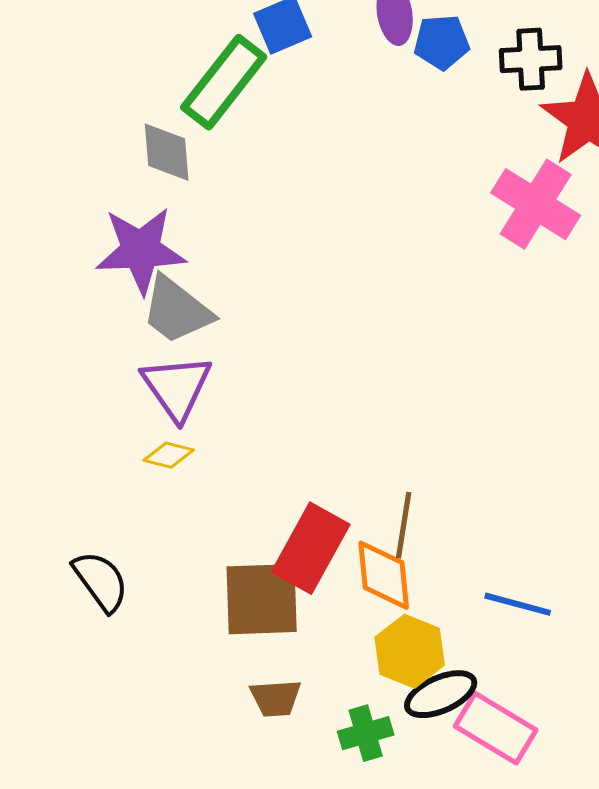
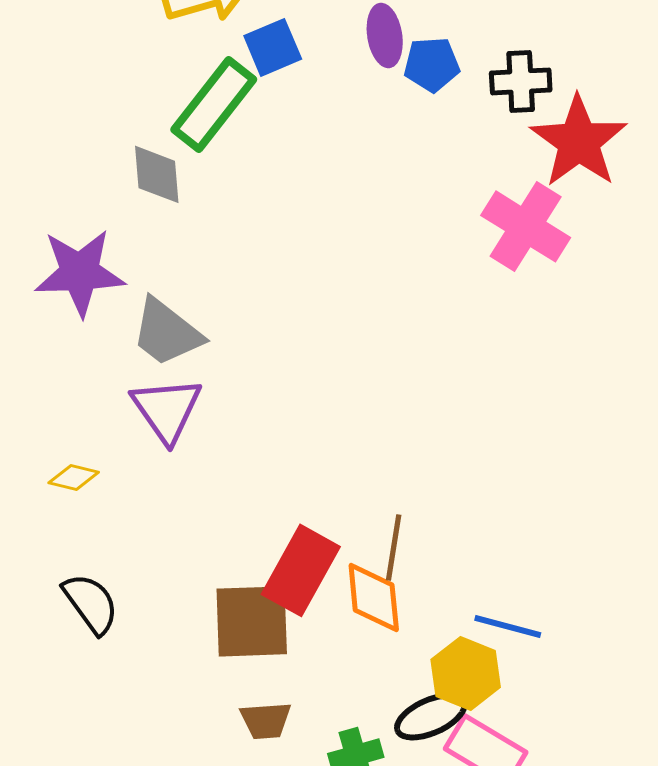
purple star: (141, 250) -> (80, 272), moved
yellow diamond: (169, 455) -> (74, 477), moved
yellow hexagon: (410, 651) -> (466, 673), moved

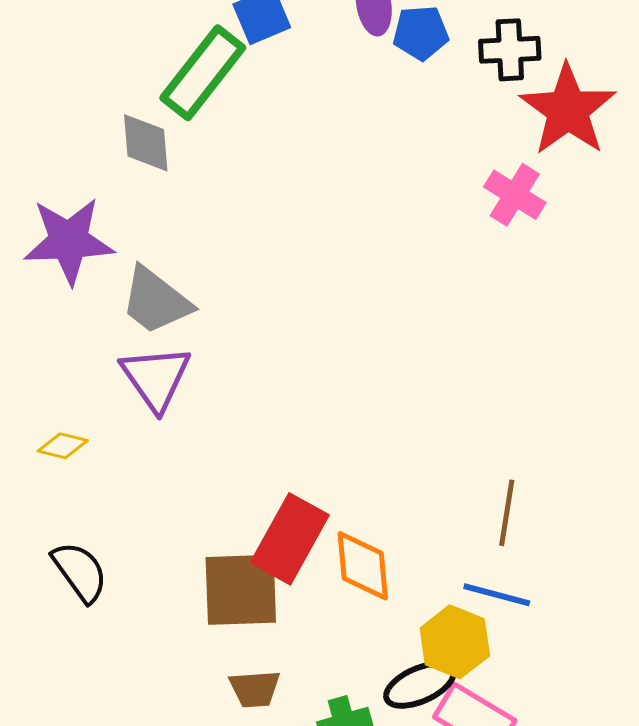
pink cross: (526, 226) -> (515, 195), size x0.7
brown line: (394, 547) -> (507, 513), moved

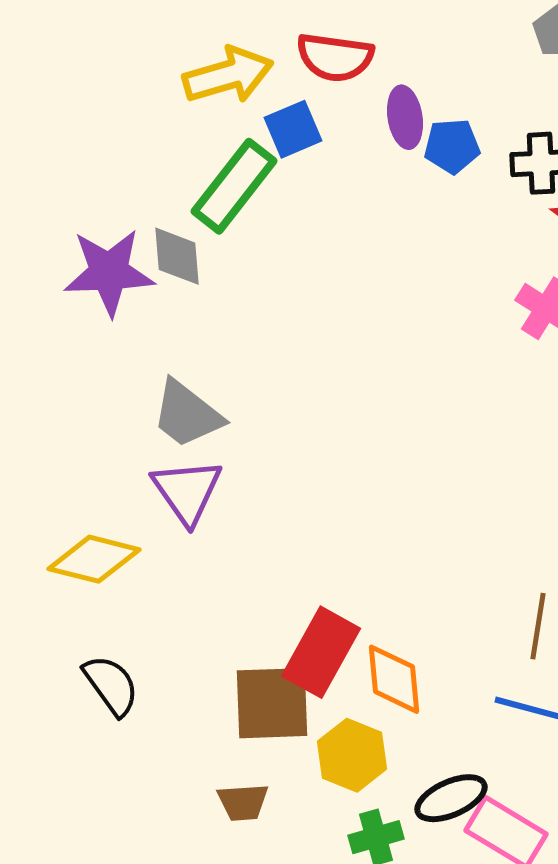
purple star: (69, 241) -> (109, 272), moved
yellow diamond: (63, 446) -> (94, 559), size x1.8
yellow hexagon: (455, 642) -> (352, 755), moved
brown trapezoid: (255, 689) -> (243, 802), moved

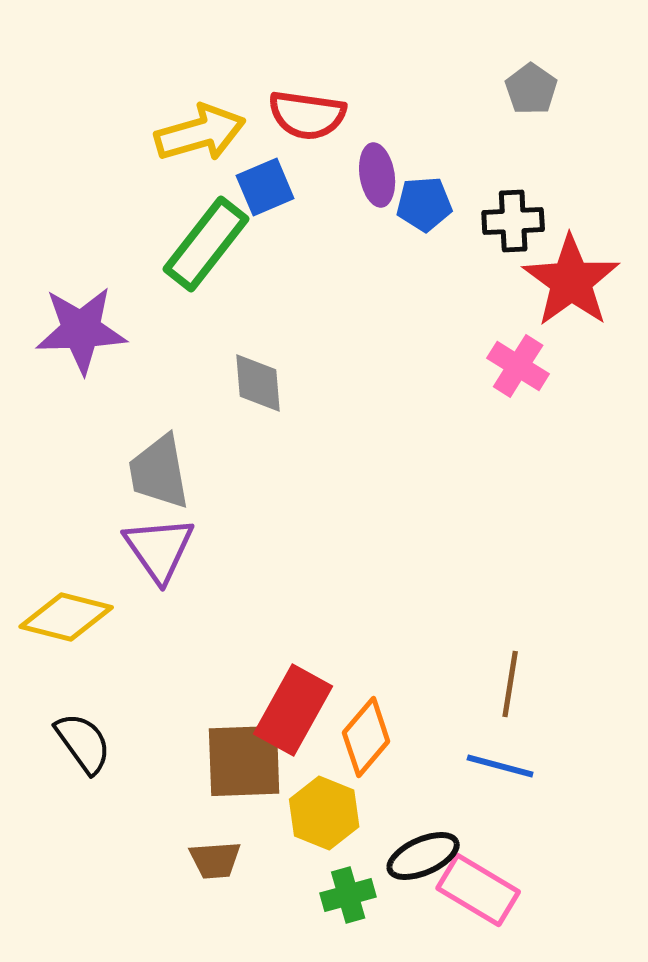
gray diamond: (177, 256) -> (258, 383), moved
gray trapezoid: (187, 414) -> (159, 472), turned 42
orange diamond: (394, 679) -> (366, 737), turned 46

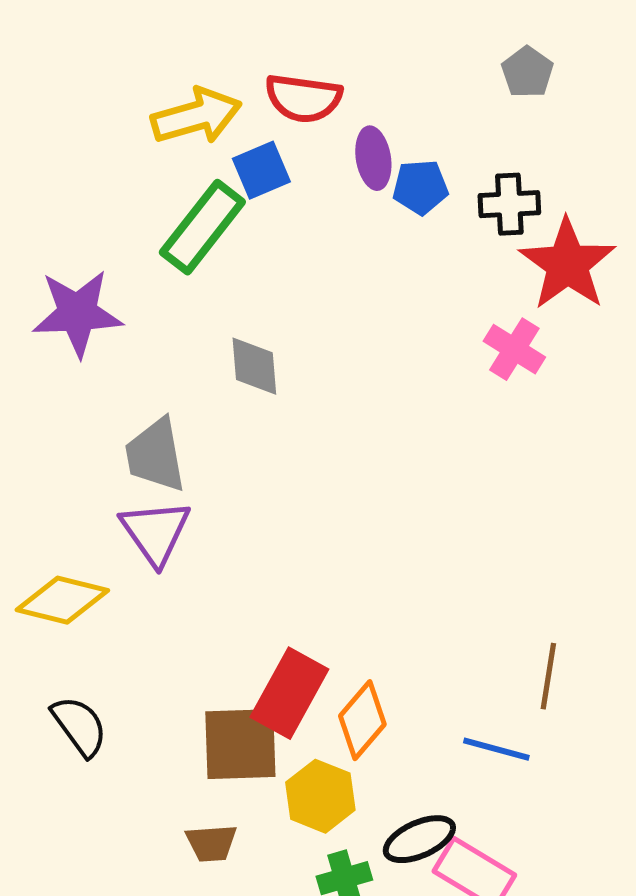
brown line: (510, 684) -> (548, 676), moved

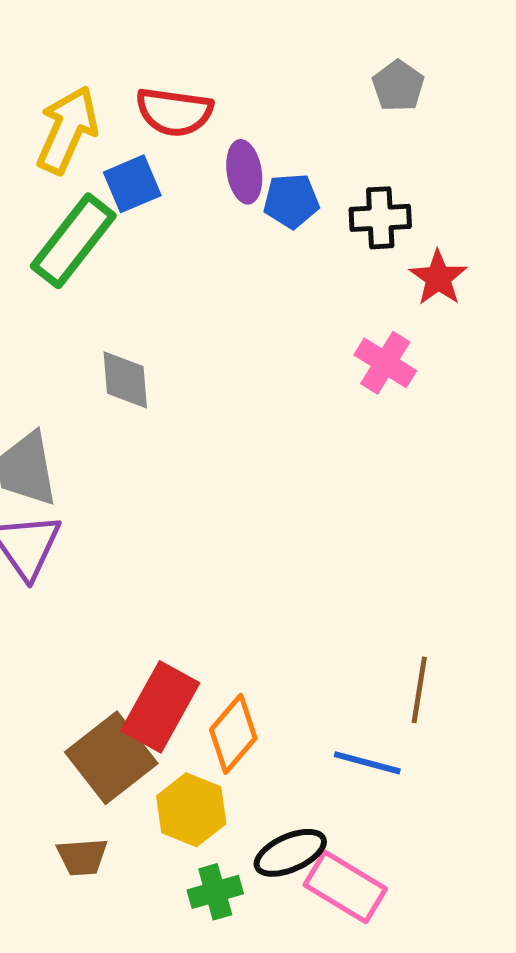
yellow arrow: (196, 116) -> (67, 130), turned -50
red star: (567, 264) -> (438, 278), size x0.6
brown square: (240, 744) -> (111, 758), turned -36

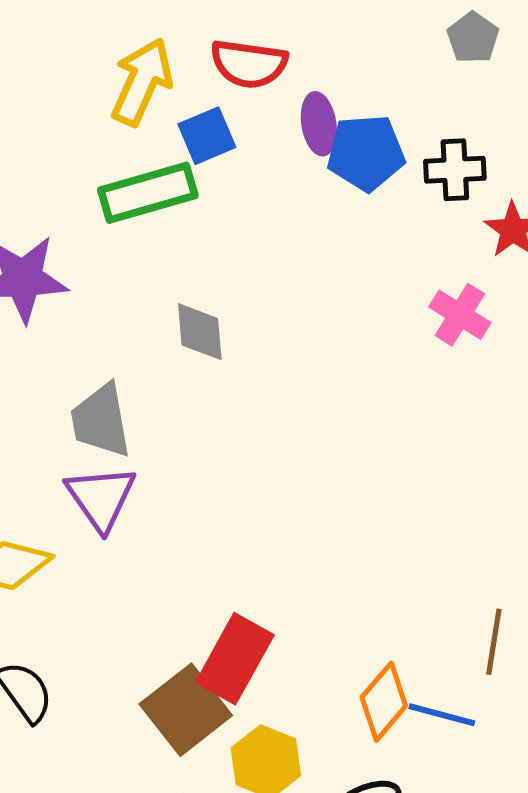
blue pentagon: (291, 201) -> (366, 153), size x1.4
green rectangle: (73, 241) -> (148, 193), turned 36
orange diamond: (233, 734) -> (384, 702), moved

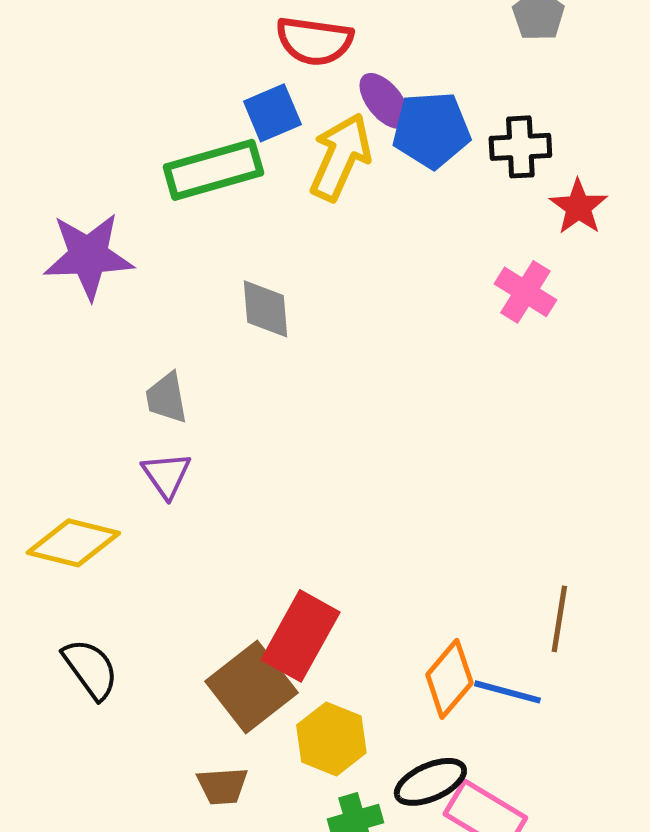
yellow arrow: (142, 82) -> (340, 157), moved
purple ellipse: (319, 124) -> (384, 101), turned -30
gray trapezoid: (101, 421) -> (166, 398), size x0.7
purple triangle: (101, 498) -> (166, 475), size x0.7

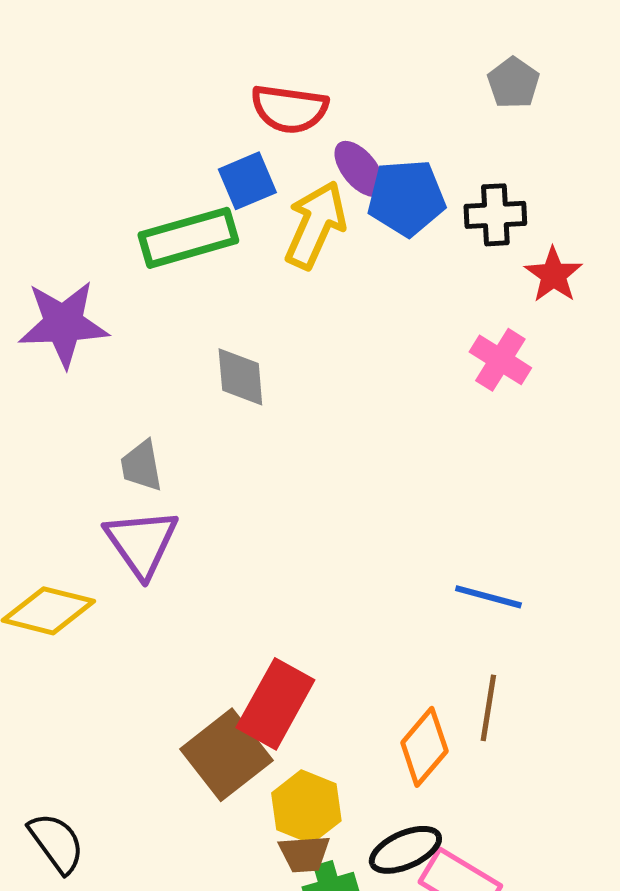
purple triangle: (166, 475) -> (141, 543), size x1.5
brown line: (559, 619) -> (488, 708), moved
black semicircle: (90, 669) -> (56, 843), moved
blue line: (507, 692) -> (488, 597), moved
brown trapezoid: (222, 786) -> (304, 854), moved

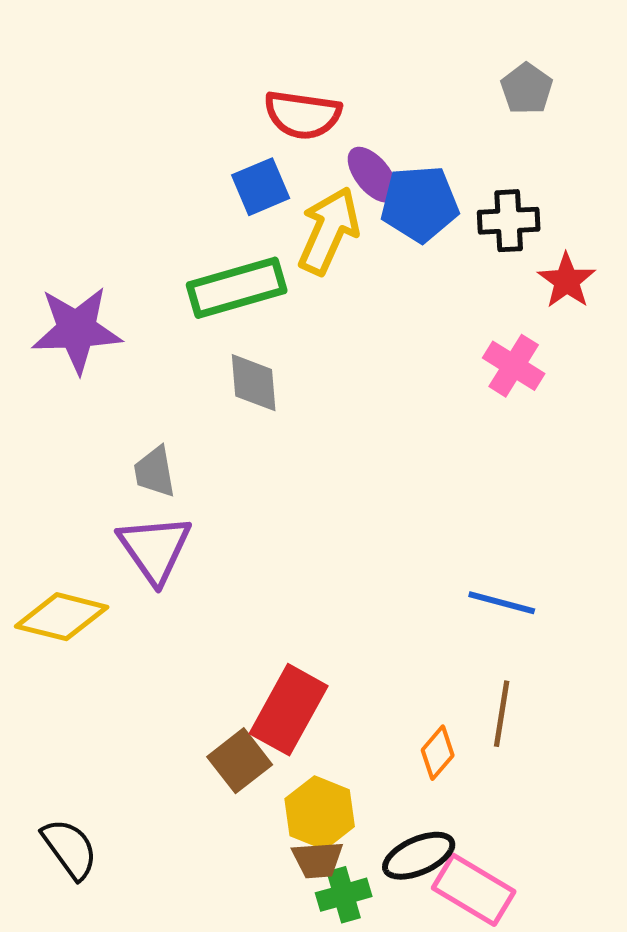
green rectangle: (188, 238) -> (237, 288), moved
orange diamond: (424, 747) -> (438, 753), size x0.7
brown square: (226, 755) -> (240, 761), size x0.7

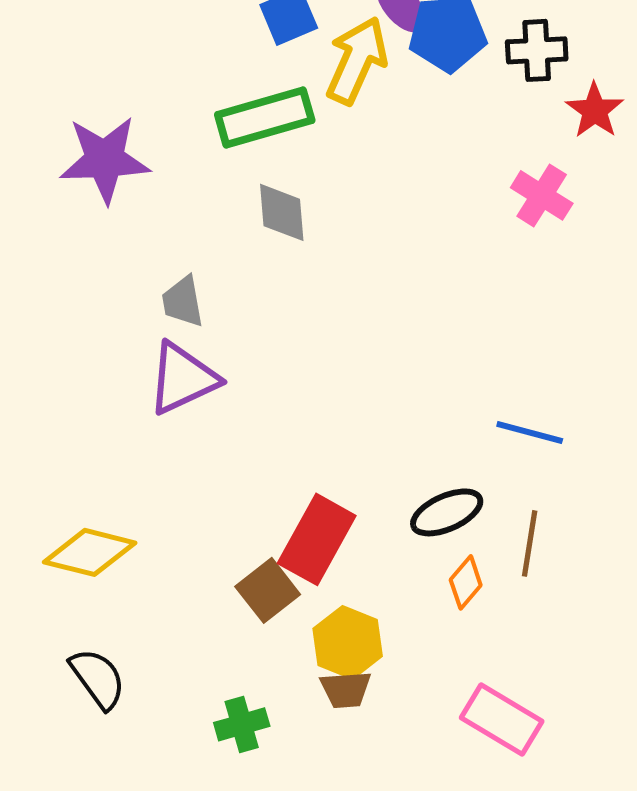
purple triangle: (155, 549) -> (183, 378), turned 40
yellow diamond: (62, 617) -> (90, 552), moved
black ellipse: (419, 856) -> (447, 512), moved
green cross: (344, 895) -> (242, 724), moved

